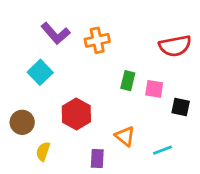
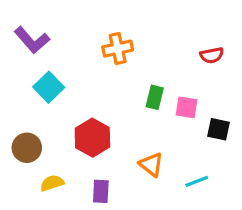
purple L-shape: (56, 33) -> (32, 40), moved
red semicircle: (175, 46) -> (212, 55), size x0.6
yellow semicircle: (43, 152) -> (52, 183), turned 54
purple rectangle: (97, 158) -> (101, 191), moved

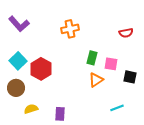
cyan square: (49, 87) -> (18, 61), moved
red hexagon: (92, 138) -> (41, 69), moved
orange triangle: (151, 165) -> (96, 80), moved, turned 49

